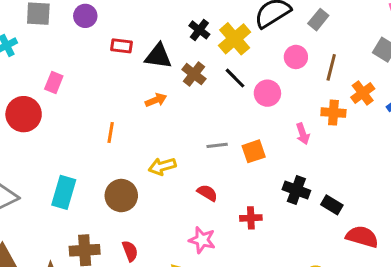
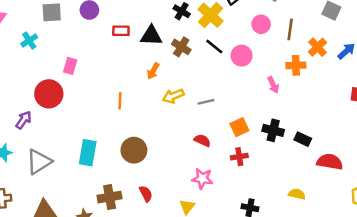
orange arrow: (156, 100) -> (153, 71), turned 147
orange square: (254, 151) -> (239, 127), moved
yellow arrow: (162, 166) -> (173, 96), moved

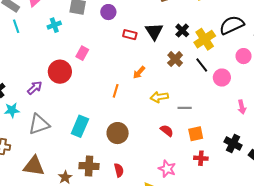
black triangle: (151, 36) -> (154, 31), moved, turned 42
orange arrow: (153, 71) -> (139, 72), moved
orange square: (239, 127) -> (196, 134), moved
red semicircle: (202, 140) -> (167, 131), moved

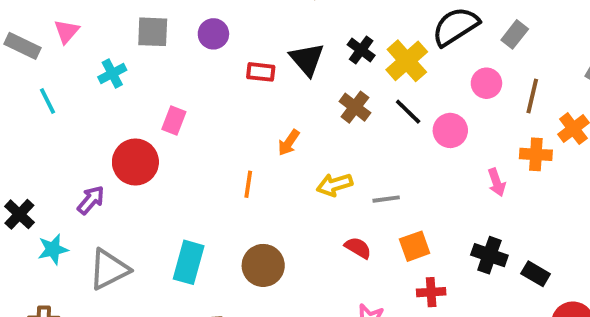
cyan line: (16, 26) -> (47, 101), moved

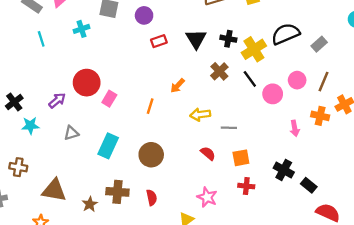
black cross: (361, 50) -> (228, 39), turned -35
red rectangle: (261, 72) -> (159, 41), moved, turned -35
pink circle: (486, 83) -> (297, 80), moved
pink rectangle: (174, 120) -> (109, 99), moved
gray triangle: (109, 269) -> (71, 133), moved, size x0.6

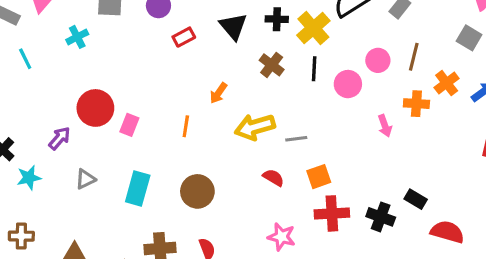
black line: (250, 79) -> (314, 69), turned 48
yellow arrow: (200, 114) -> (255, 127), size x1.4
black cross: (284, 170) -> (381, 217), moved
red cross: (246, 186) -> (332, 213), size x1.5

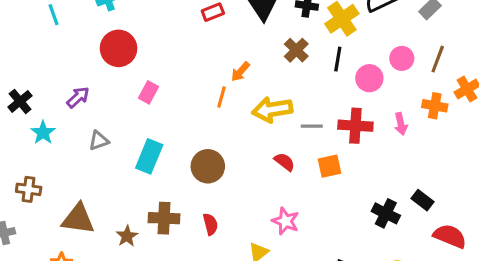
red circle: (95, 108) -> (119, 48), moved
orange line: (186, 126) -> (222, 97), moved
cyan star: (29, 178) -> (43, 133), turned -30
red cross: (332, 213) -> (355, 126), moved

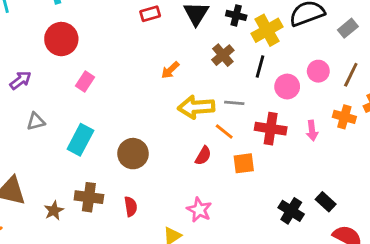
orange line: (222, 97) -> (224, 132), moved, turned -72
gray line: (312, 126) -> (234, 103), moved
red semicircle: (285, 162) -> (203, 156), turned 78

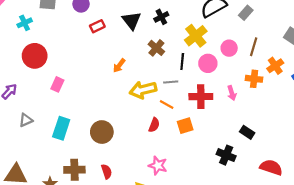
black cross: (236, 15) -> (161, 17), turned -32
yellow cross: (267, 30) -> (196, 36), moved
black line: (260, 67) -> (182, 62), moved
black rectangle: (326, 202) -> (247, 132), moved

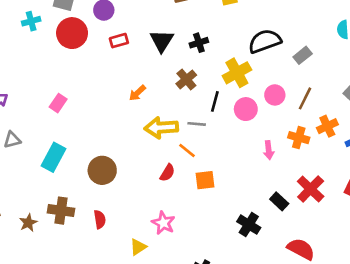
red circle: (35, 56) -> (72, 33), moved
red cross: (201, 97) -> (311, 189), moved, turned 35

